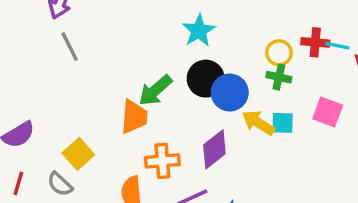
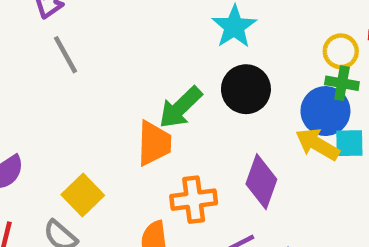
blue circle: (230, 93) -> (325, 111), moved
purple diamond: (214, 149) -> (261, 182), turned -30

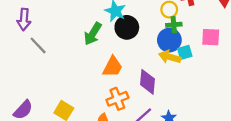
black circle: (246, 89) -> (127, 27), moved
green arrow: (180, 107) -> (93, 34), moved
orange trapezoid: (154, 143) -> (112, 67), moved, turned 40

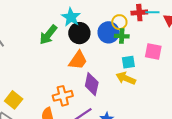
blue circle: (169, 40) -> (109, 32), moved
yellow arrow: (170, 57) -> (126, 78), moved
orange trapezoid: (112, 67) -> (78, 60), moved

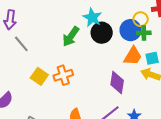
orange trapezoid: (78, 60) -> (133, 56), moved
orange cross: (63, 96) -> (63, 75), moved
yellow square: (14, 100) -> (39, 76), moved

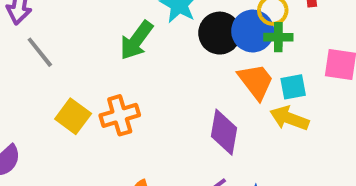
black circle: (102, 33) -> (220, 33), moved
orange trapezoid: (133, 56) -> (256, 81), turned -70

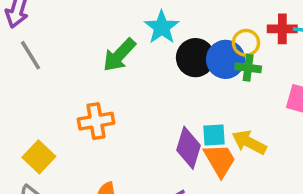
orange trapezoid: (256, 81) -> (220, 160), moved
cyan square: (293, 87) -> (214, 135), moved
yellow square: (73, 116) -> (39, 157), moved

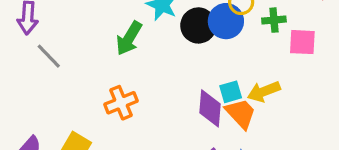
green cross: (248, 68) -> (274, 20), moved
yellow arrow: (249, 142) -> (264, 91), turned -36

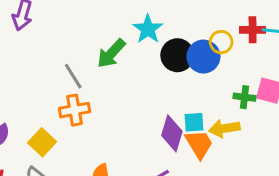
green cross: (274, 20) -> (244, 97), moved
gray line: (49, 56) -> (73, 76), moved
orange cross: (121, 103) -> (75, 110), moved

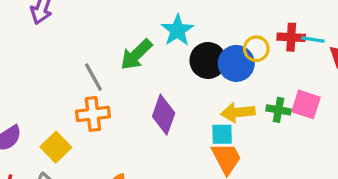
yellow arrow: (224, 128) -> (238, 112), moved
purple diamond: (172, 133) -> (164, 115), moved

